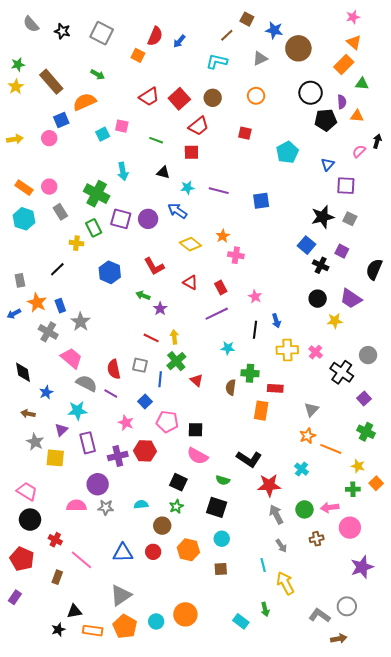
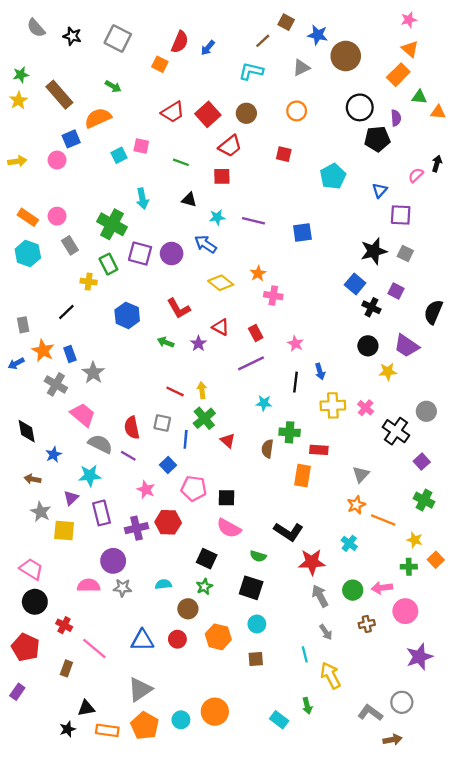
orange triangle: (357, 116) -> (438, 112), moved
purple star: (160, 309) -> (198, 343), moved

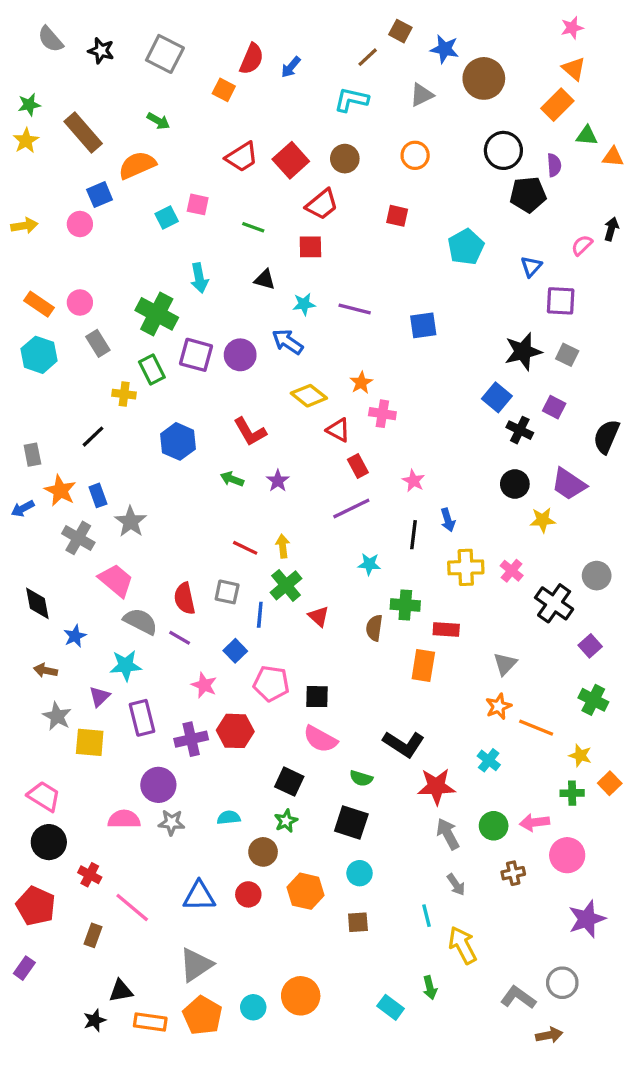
red triangle: (221, 327) -> (338, 430), moved

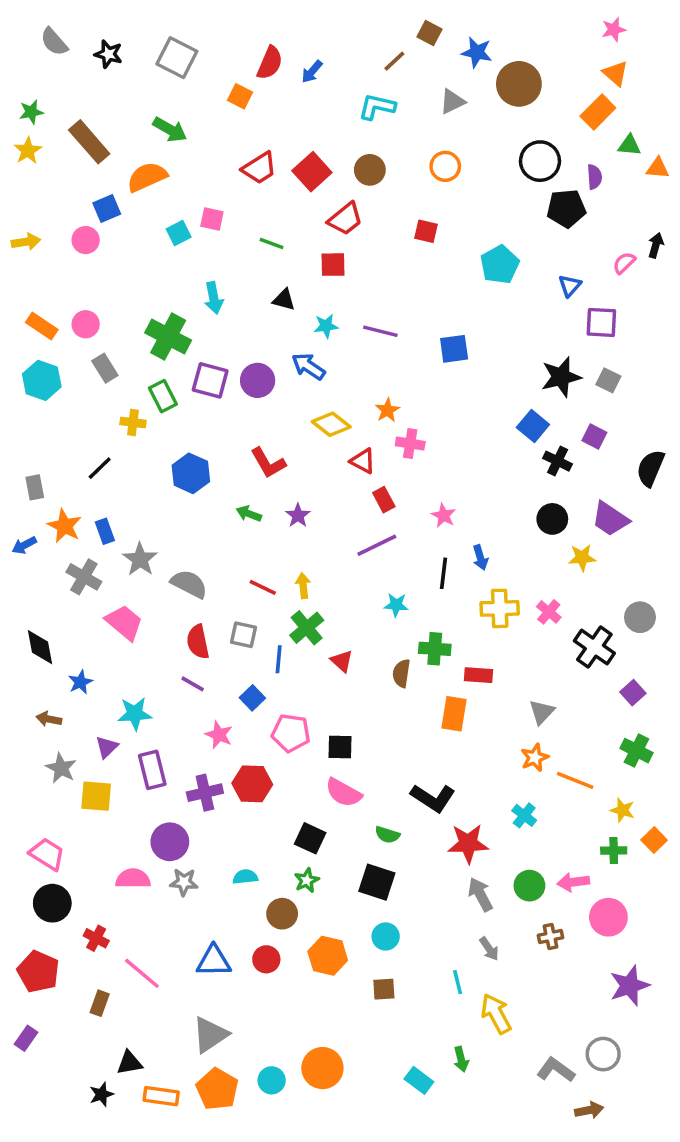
green arrow: (158, 121) -> (170, 130), size x1.4
gray semicircle: (140, 621) -> (189, 584), moved

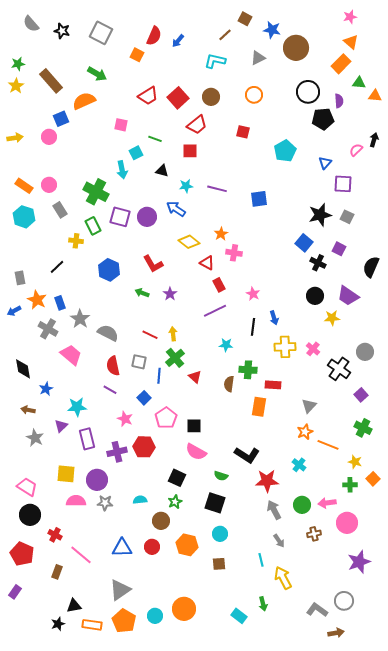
cyan square: (179, 233) -> (136, 153), moved
pink pentagon: (291, 733) -> (166, 418), turned 30
yellow square: (96, 796) -> (66, 474), moved

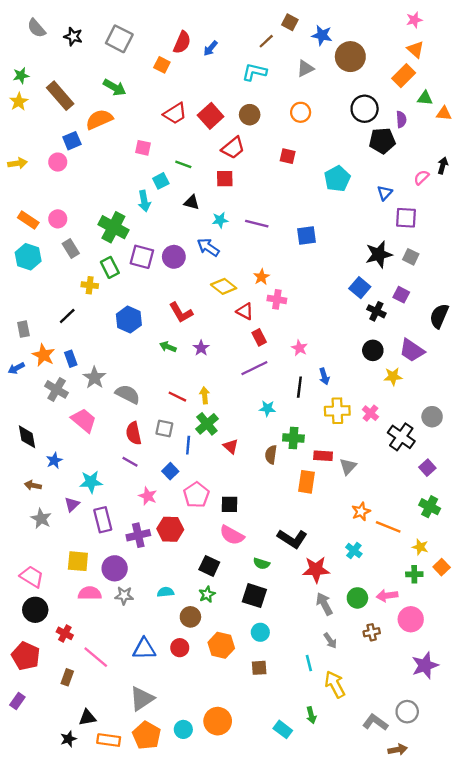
gray triangle: (309, 406) -> (348, 466), moved

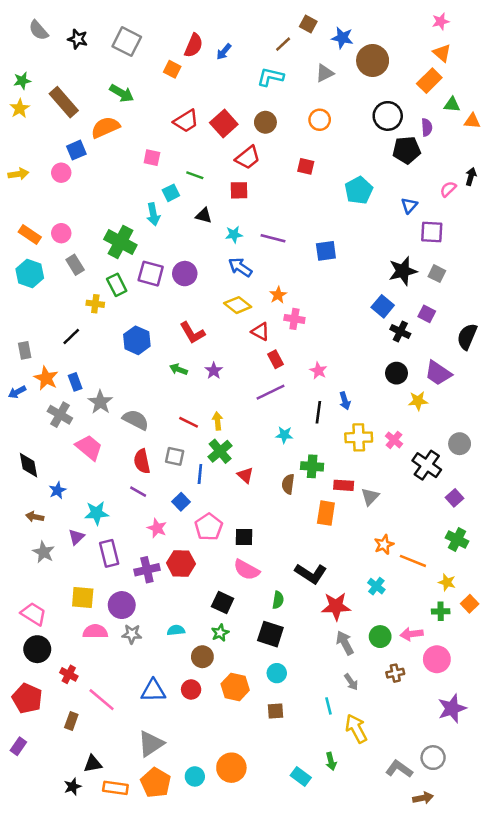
blue arrow: (208, 247) -> (240, 267), moved
green semicircle: (261, 564) -> (278, 600), turned -98

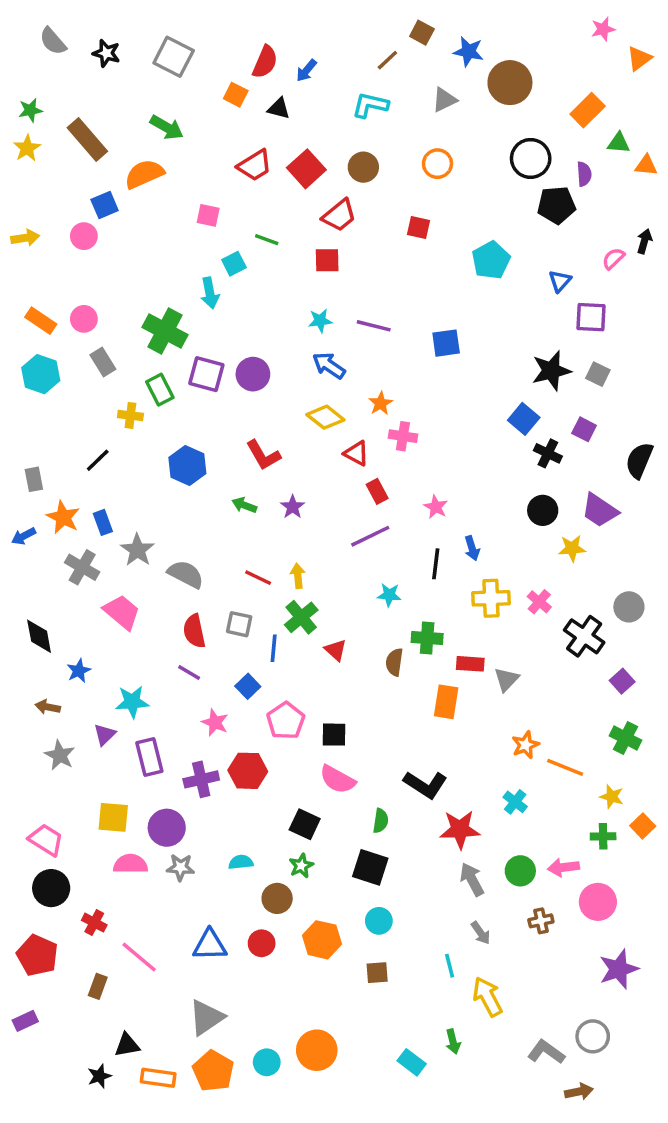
orange triangle: (442, 53) -> (639, 58), moved, turned 42
black triangle: (204, 216) -> (279, 108), moved
purple rectangle: (18, 746) -> (25, 1021), turned 30

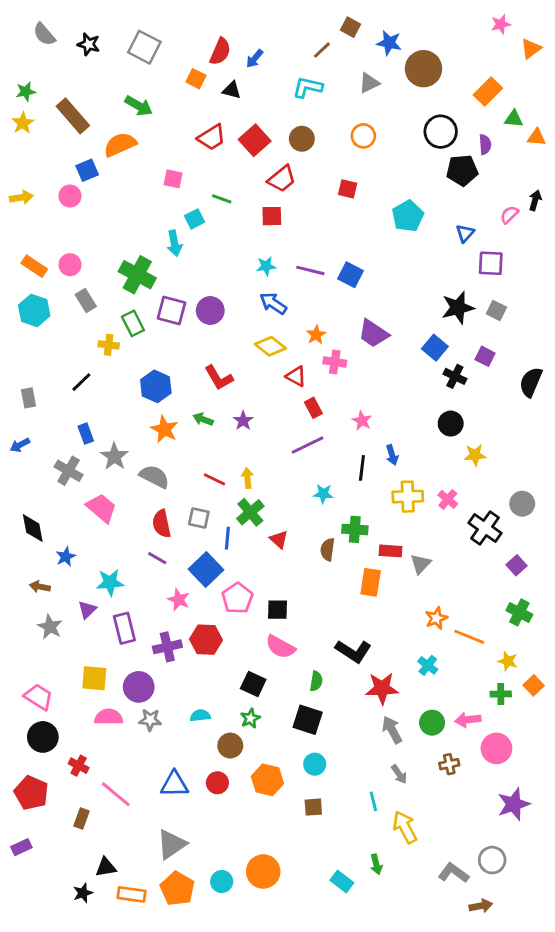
blue square: (446, 343) -> (350, 275), moved, turned 35
purple trapezoid: (600, 510) -> (373, 333), moved
orange star: (63, 517) -> (164, 429), moved
blue square: (248, 686) -> (206, 570), size x1.6

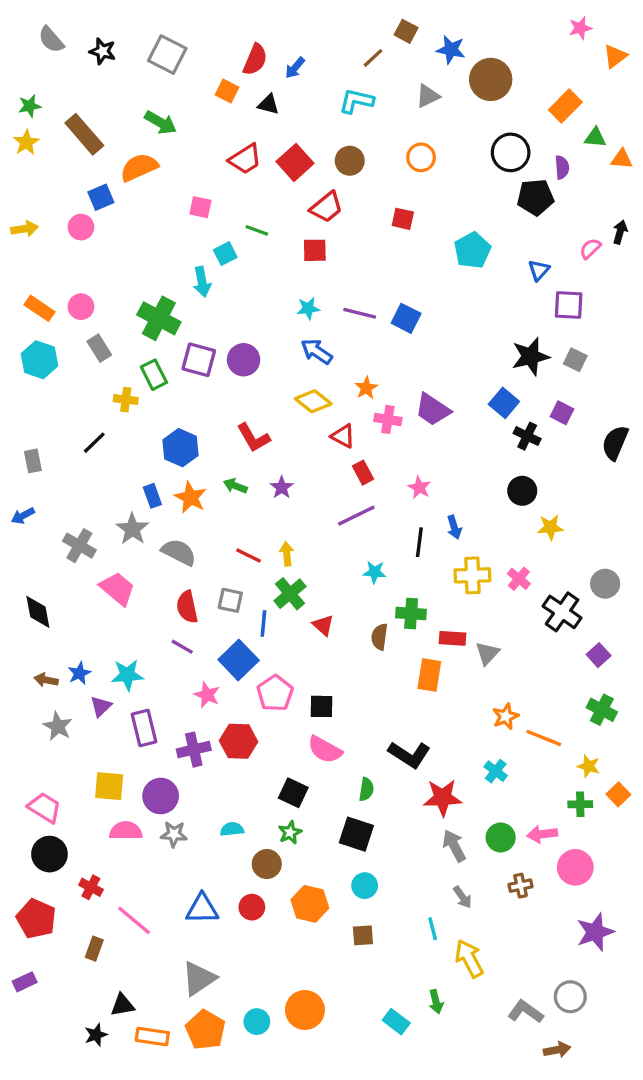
purple trapezoid: (373, 333) -> (433, 410), moved
blue rectangle: (86, 434) -> (152, 496), moved
blue star: (66, 557) -> (79, 673), moved

